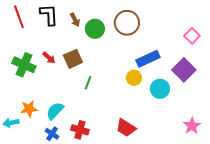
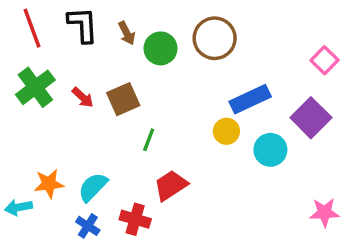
green cross: (24, 65) -> (35, 87), moved, turned 30
pink star: (192, 126) -> (325, 212), turned 30
red trapezoid: (126, 128) -> (171, 185), moved, turned 115

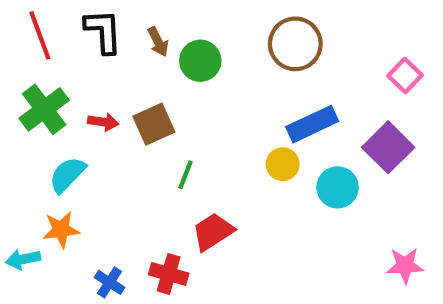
brown circle: (215, 38) -> (295, 44), moved
red arrow: (83, 97) -> (103, 122), turned -35
cyan semicircle: (93, 187) -> (67, 175), moved

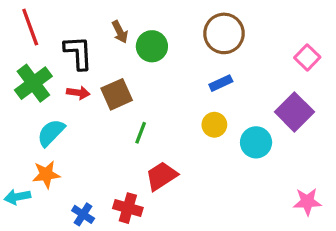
black L-shape: (103, 31) -> (78, 53), moved
blue rectangle: (312, 124) -> (221, 83), moved, size x0.6

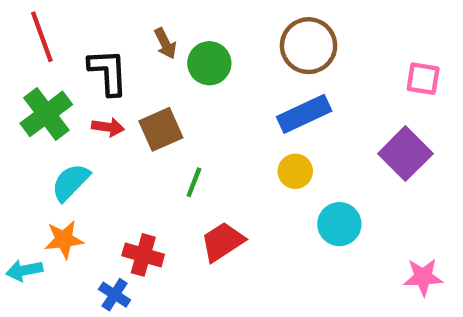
pink square: (307, 57) -> (423, 79), turned -35
blue rectangle: (221, 83) -> (304, 114), size x1.6
cyan circle: (256, 142) -> (339, 224), moved
red cross: (128, 208) -> (143, 255), moved

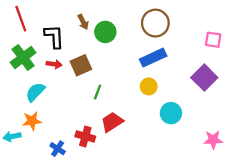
red cross: (143, 255) -> (85, 136), moved

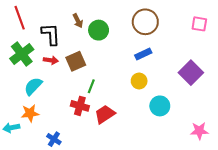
pink square: (213, 40) -> (199, 24), moved
blue rectangle: (153, 58) -> (143, 54), size x0.7
red cross: (85, 136) -> (80, 106), moved

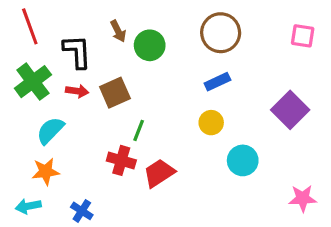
cyan arrow: (11, 128) -> (28, 206), moved

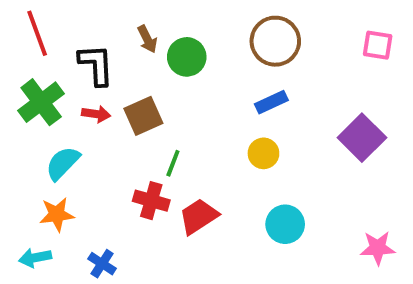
cyan circle: (243, 160) -> (285, 224), moved

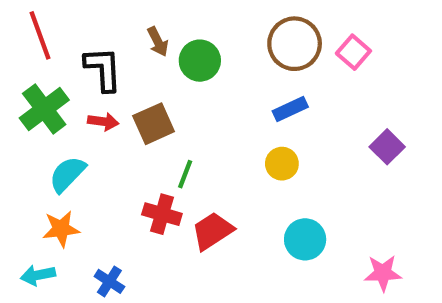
pink square: (378, 45) -> (353, 52), moved, turned 32
purple square: (362, 138) -> (387, 147), size x0.7
pink star: (378, 248) -> (383, 273), moved

